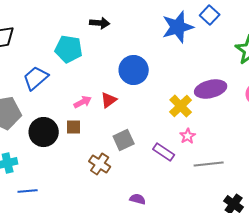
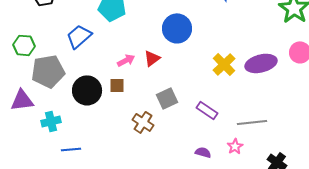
purple ellipse: (211, 89) -> (261, 63), moved
pink star: (188, 136) -> (235, 146), moved
purple semicircle: (138, 199) -> (203, 152), moved

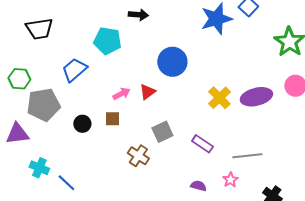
black circle: (87, 90) -> (82, 124), size x0.6
cyan cross: (51, 121) -> (39, 168), moved, turned 36
blue line: (71, 149) -> (66, 183), turned 48

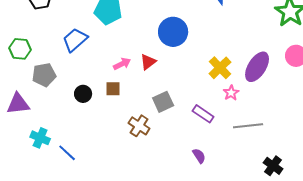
purple ellipse: (256, 97) -> (257, 67), turned -44
gray pentagon: (43, 105) -> (44, 75), size x0.7
pink star: (230, 180) -> (231, 93), moved
purple semicircle: (198, 186) -> (199, 156), turned 42

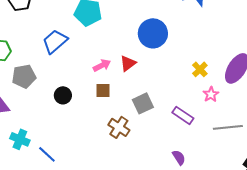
yellow cross: (220, 68) -> (200, 69), size x0.7
brown square: (113, 89) -> (103, 90), moved

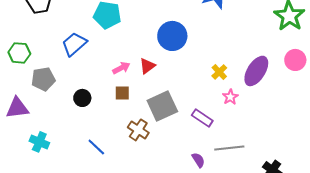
gray square: (143, 103) -> (162, 106), size x1.4
gray line: (228, 127) -> (229, 148), moved
blue line: (47, 154) -> (96, 147), moved

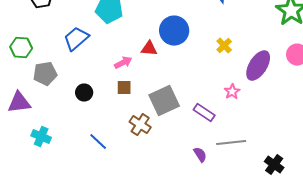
red triangle: (147, 66) -> (149, 49), moved, turned 42
yellow cross: (219, 72) -> (224, 46), moved

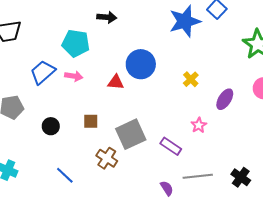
pink arrow: (123, 63) -> (74, 76), moved, turned 36
purple ellipse: (258, 66) -> (225, 99), size x0.7
black cross: (274, 165) -> (241, 177), moved

